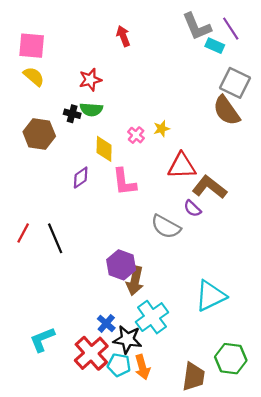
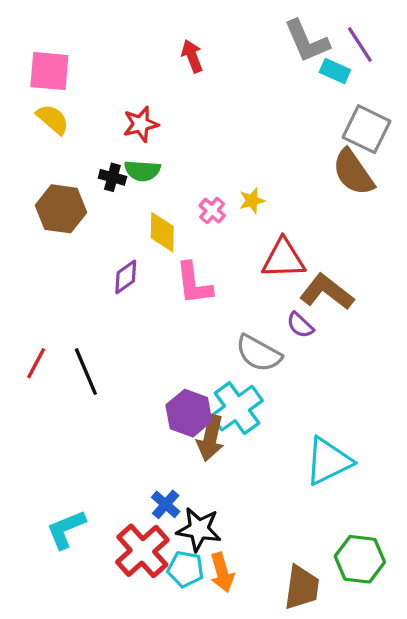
cyan cross: (152, 317) -> (237, 408), moved

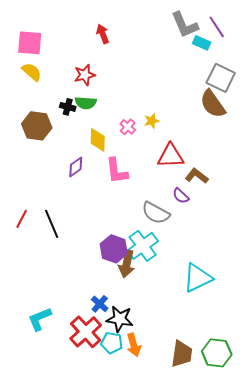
red arrow: (192, 56) -> (103, 34), moved
brown L-shape: (327, 292) -> (197, 176), size x0.7
green hexagon: (360, 559) -> (217, 353), moved

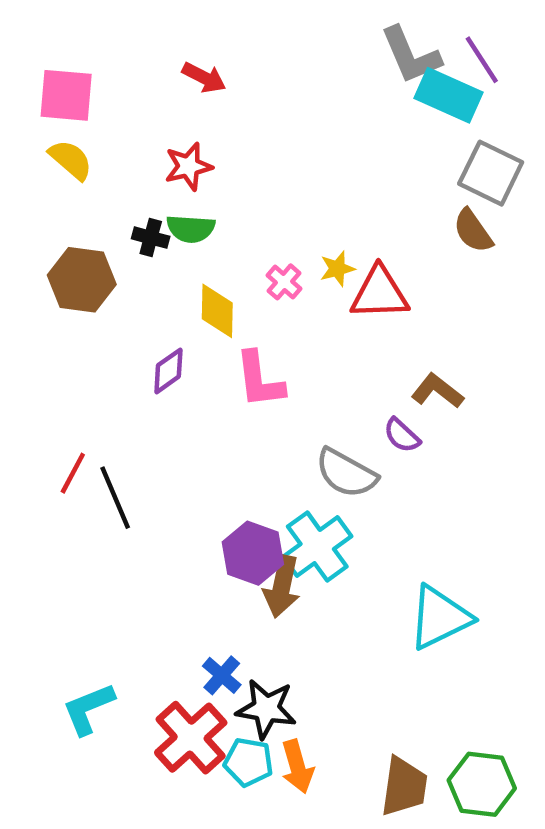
red arrow: (103, 34) -> (204, 78), moved, turned 138
cyan rectangle: (202, 43) -> (448, 95), size x1.6
brown semicircle: (213, 104) -> (473, 231), size x0.7
red triangle: (171, 156) -> (380, 293), moved
red line: (22, 219) -> (73, 473), moved

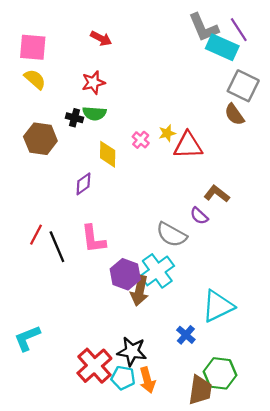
pink L-shape: (260, 380) -> (93, 239), moved
blue cross: (222, 675) -> (186, 335), moved
cyan L-shape: (88, 709) -> (27, 338), moved
green hexagon: (482, 784) -> (220, 373), moved

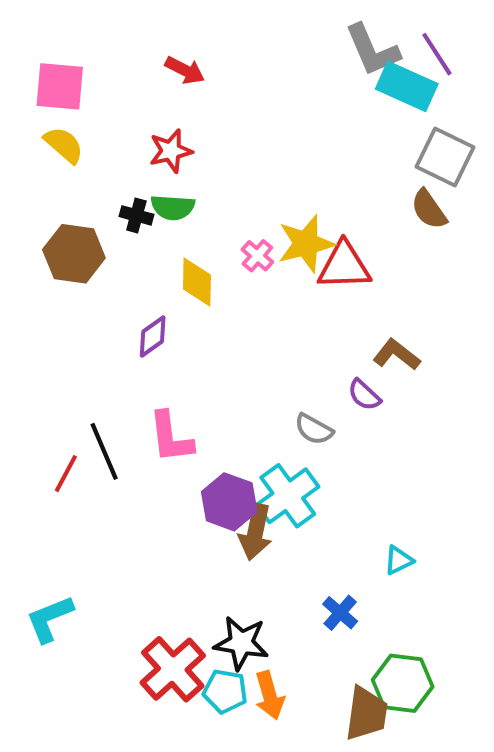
yellow star: (167, 133) -> (306, 244), size x1.8
red line: (36, 235) -> (66, 474), moved
gray semicircle: (172, 235) -> (314, 429), size x0.7
cyan triangle: (218, 306) -> (399, 560), size x0.5

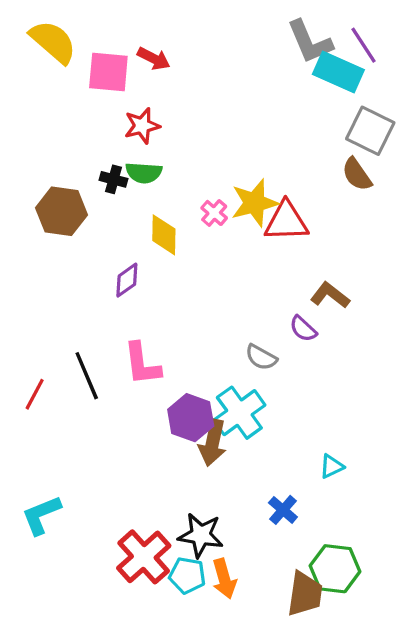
pink square: (60, 86) -> (108, 72), moved
yellow semicircle: (64, 145) -> (53, 42), moved, size x1.4
red line: (66, 474) -> (35, 394), moved

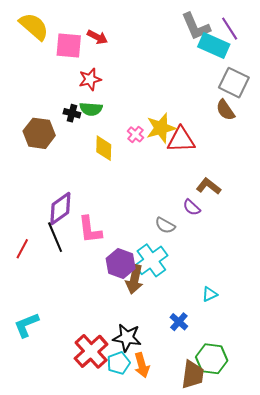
purple diamond: (127, 280) -> (60, 208), moved, size x1.5
cyan pentagon: (187, 575) -> (119, 363), turned -30

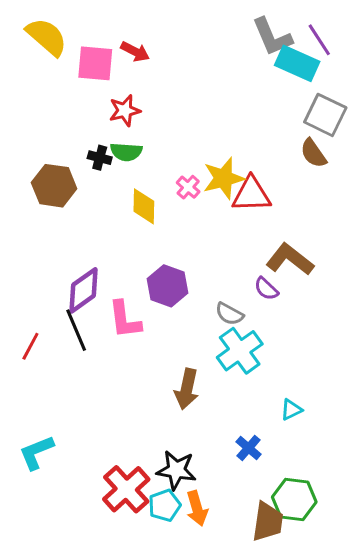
brown L-shape: (209, 186) -> (290, 259), size x1.4
cyan cross: (151, 260) -> (240, 351), moved
purple hexagon: (121, 264) -> (167, 286), moved

